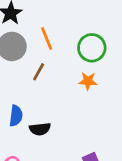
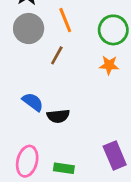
blue semicircle: (16, 116) -> (33, 102), turned -60

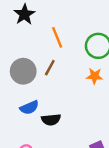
gray circle: (29, 29) -> (23, 71), moved
blue semicircle: (33, 102) -> (29, 108), turned 120

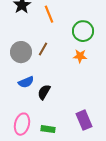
orange line: (57, 37) -> (49, 14), moved
black semicircle: (51, 120) -> (44, 92), turned 126

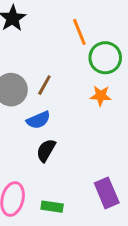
orange line: (49, 14) -> (79, 32), moved
blue semicircle: (26, 82) -> (38, 120), moved

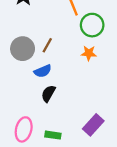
purple rectangle: (107, 193) -> (93, 125), turned 65

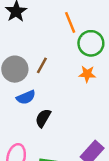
blue semicircle: (43, 71) -> (26, 97), moved

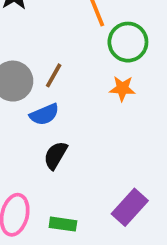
blue semicircle: (26, 97) -> (44, 114), moved

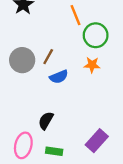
blue semicircle: (44, 114) -> (59, 77), moved
black semicircle: (56, 155) -> (46, 121), moved

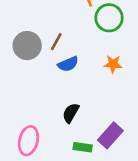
orange star: (92, 65) -> (113, 64), moved
black semicircle: (46, 121) -> (71, 113), moved
green rectangle: (54, 151) -> (83, 147), moved

